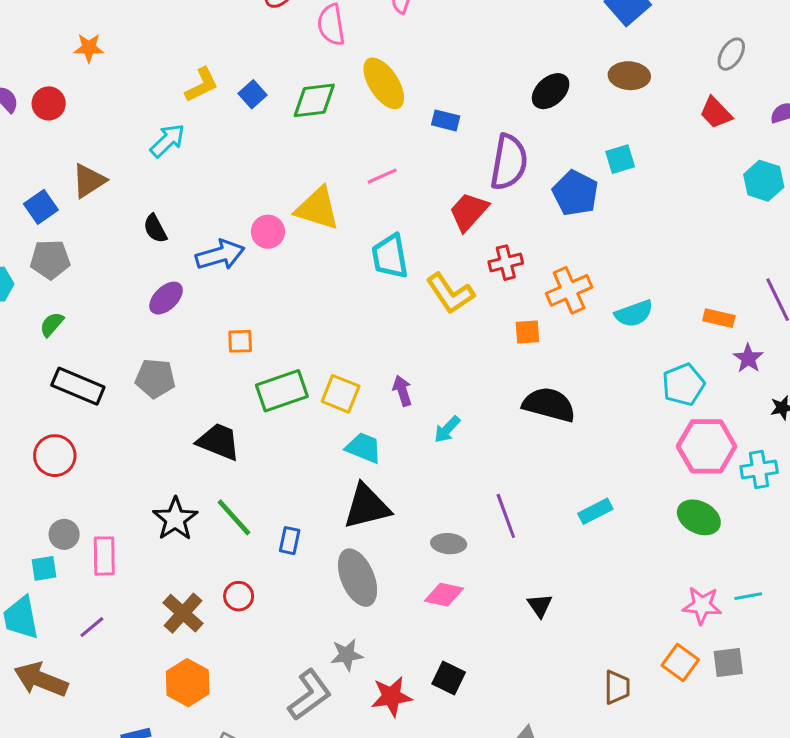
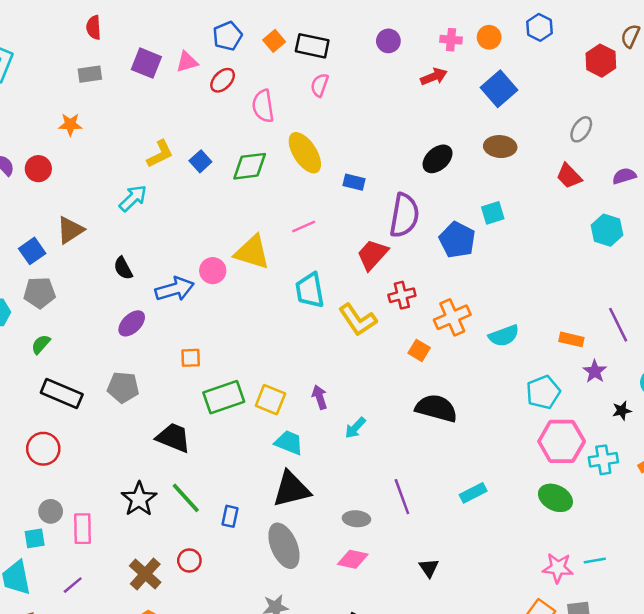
orange square: (527, 332) -> (419, 350), turned 35

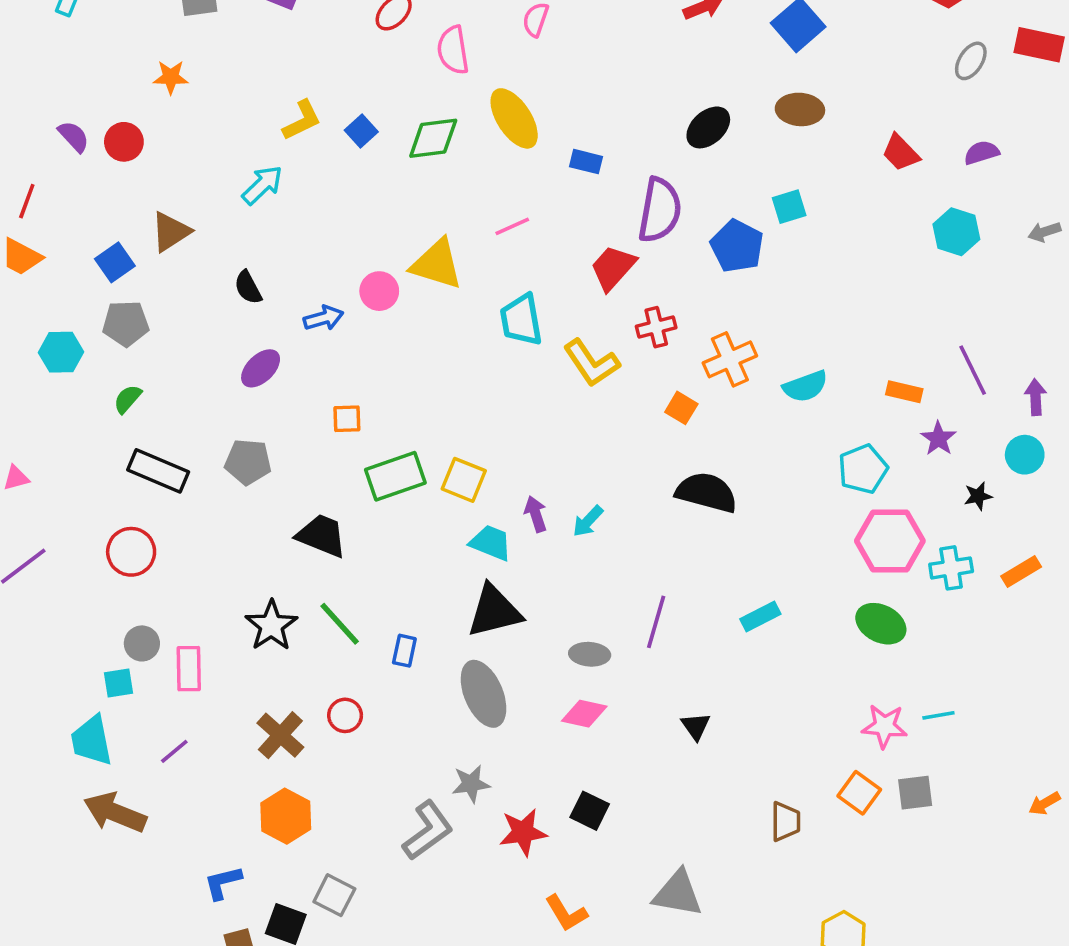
gray ellipse: (581, 129) -> (971, 61), moved
blue arrow: (175, 289) -> (324, 318), size x0.7
purple arrow: (320, 397) -> (536, 514), moved
purple line: (402, 497) -> (656, 622), turned 36

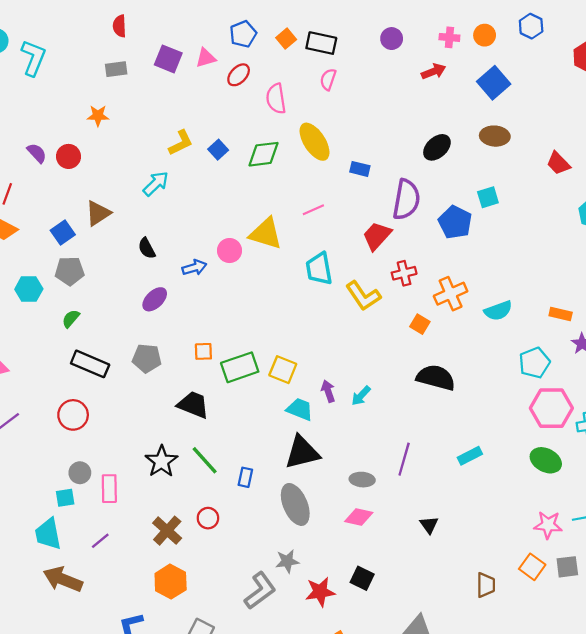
orange square: (347, 419) -> (203, 351), moved

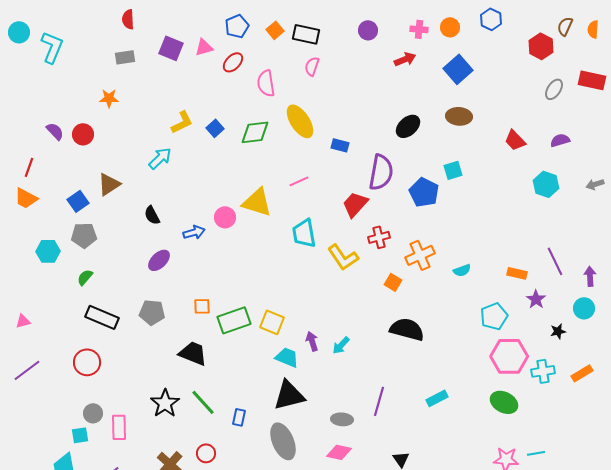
cyan semicircle: (498, 311) -> (462, 270), size x0.7

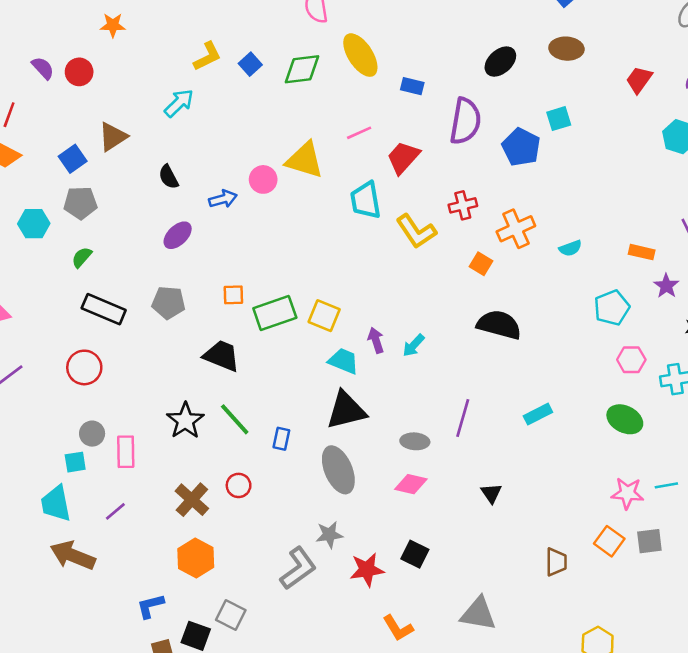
red trapezoid: (515, 140) -> (639, 80), turned 80
red trapezoid: (355, 204) -> (403, 157), moved
pink hexagon: (509, 356) -> (631, 360), size x0.6

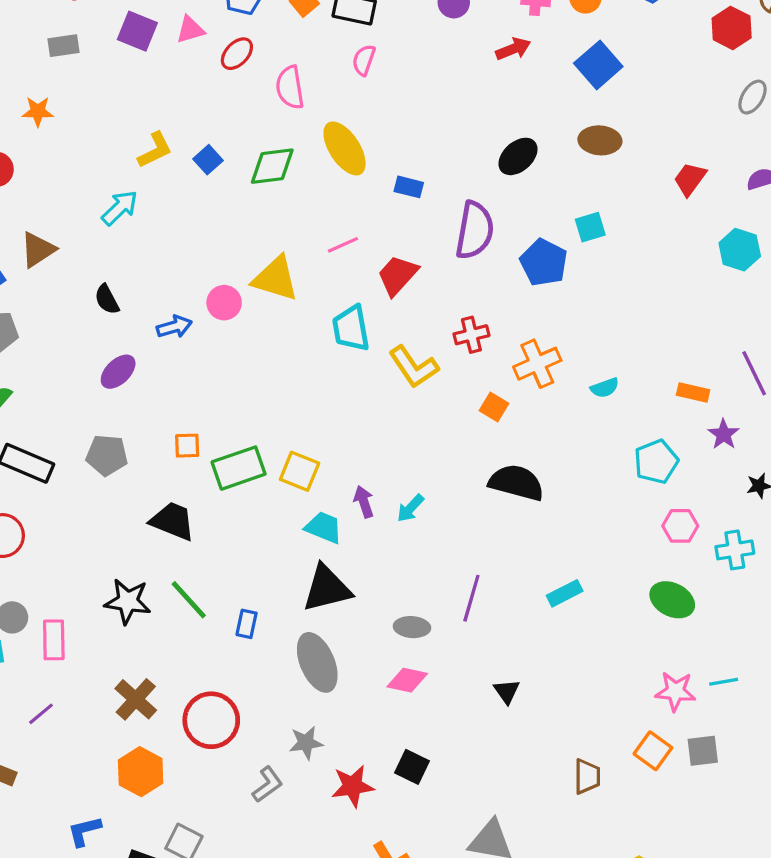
black star: (185, 421) -> (128, 601), turned -30
red circle: (239, 485) -> (211, 720), moved, size x1.8
gray L-shape: (298, 568) -> (267, 784), size x0.7

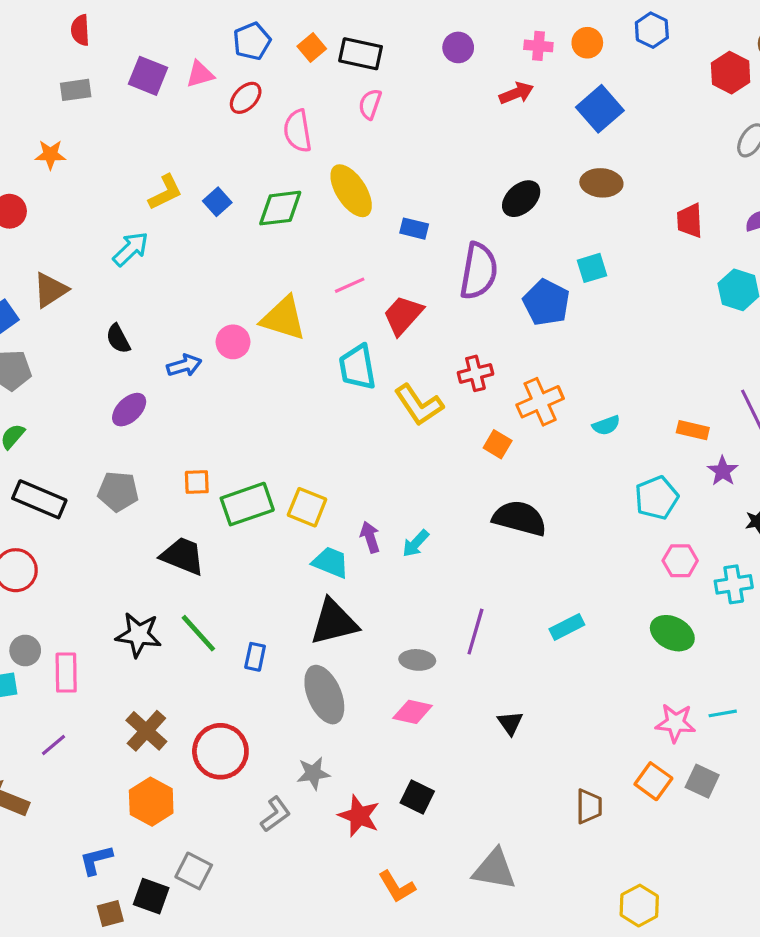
red trapezoid: (690, 179) -> (690, 221), turned -39
gray square: (703, 751) -> (702, 781), turned 32
red star: (353, 786) -> (359, 816), turned 30

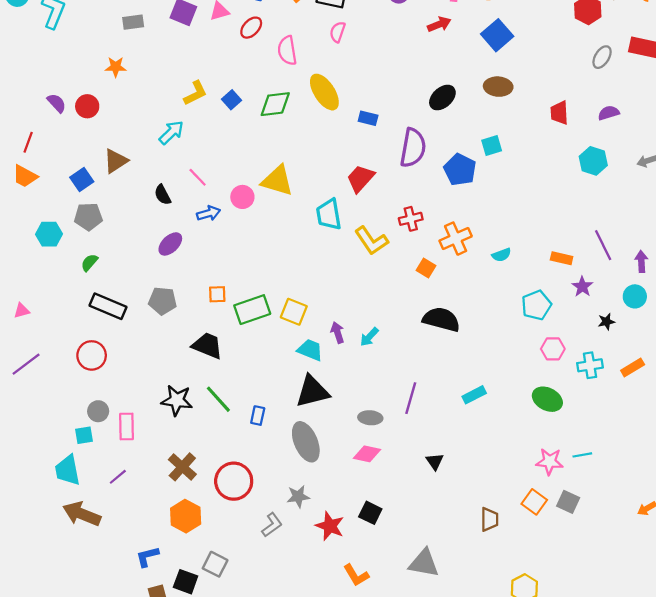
pink line: (350, 285) -> (198, 177), moved, turned 70

